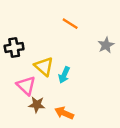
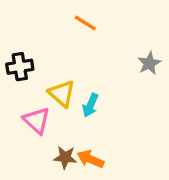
orange line: (70, 24) -> (85, 23), moved
brown star: (37, 105) -> (65, 157), moved

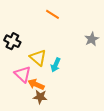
black cross: (20, 67) -> (12, 41), turned 35
orange arrow: (90, 159) -> (36, 84), moved

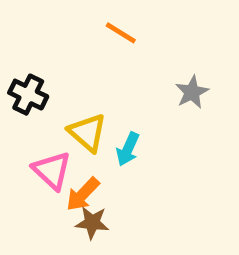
gray star: (92, 39) -> (192, 92), moved
orange arrow: (36, 84) -> (83, 194), turned -70

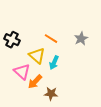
orange line: (121, 33) -> (51, 39), moved
brown star: (92, 223) -> (51, 94), moved

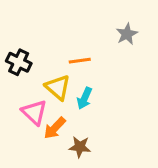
orange line: (51, 39) -> (80, 61), turned -40
gray star: (81, 39) -> (127, 34), moved

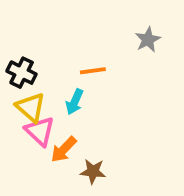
yellow triangle: (58, 87) -> (31, 107), moved
cyan arrow: (84, 98) -> (75, 102), moved

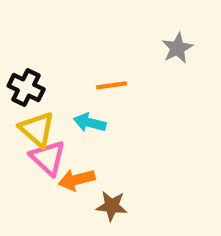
cyan arrow: (75, 102) -> (90, 123), turned 80
orange arrow: (64, 149) -> (76, 180), turned 32

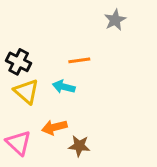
gray star: (177, 48) -> (115, 20), moved
pink triangle: (48, 158) -> (19, 143), moved

